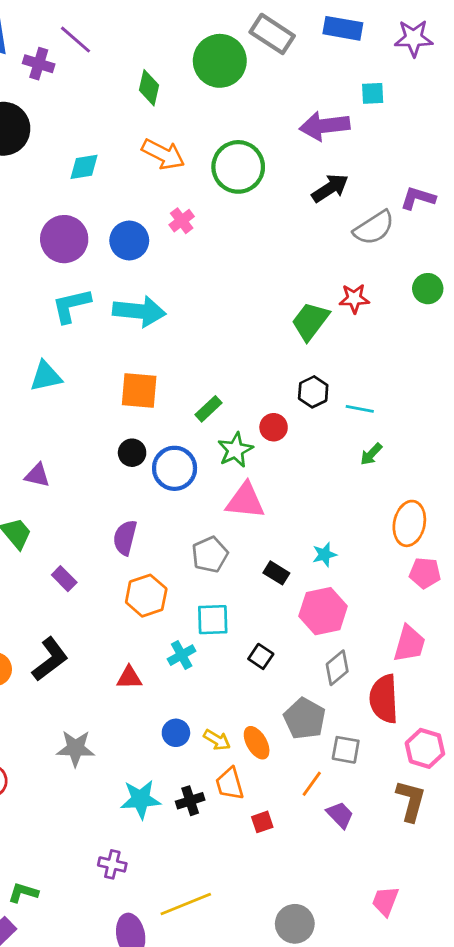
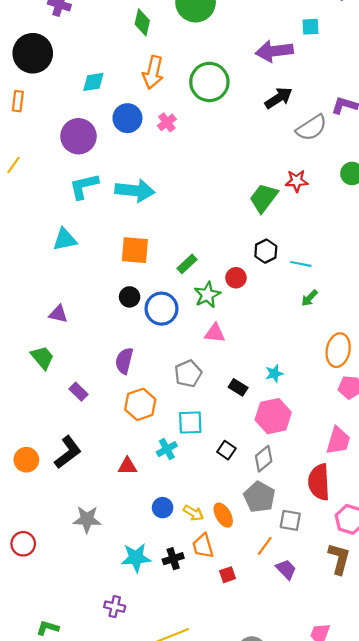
orange arrow: (163, 154) -> (153, 72), turned 76
blue circle: (129, 240) -> (127, 118), moved
pink triangle: (245, 501) -> (215, 333), size x0.7
gray diamond: (337, 668) -> (264, 459), moved

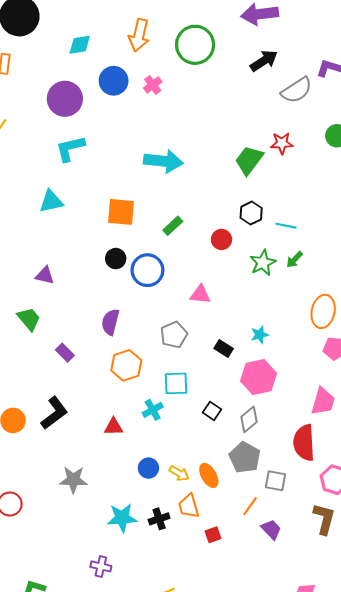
cyan arrow: (135, 191) -> (163, 161), moved
green star: (207, 295) -> (263, 263), moved

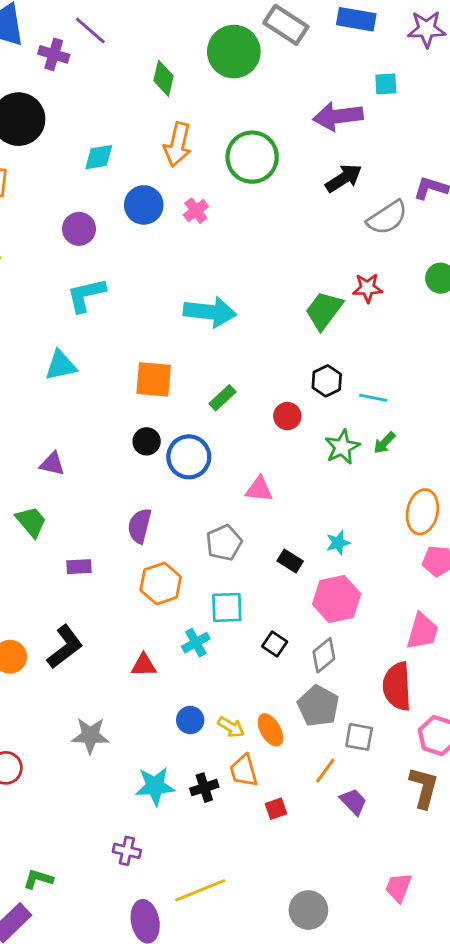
purple circle: (65, 99) -> (79, 229), size x0.7
purple rectangle: (65, 353) -> (79, 567), turned -48

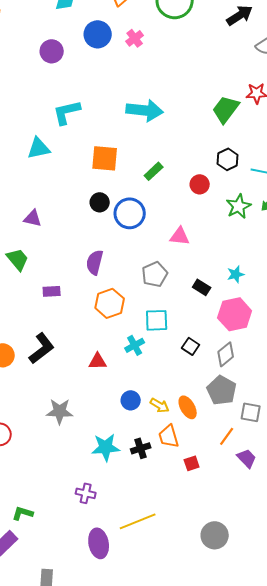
cyan L-shape: (86, 295) -> (67, 112), moved

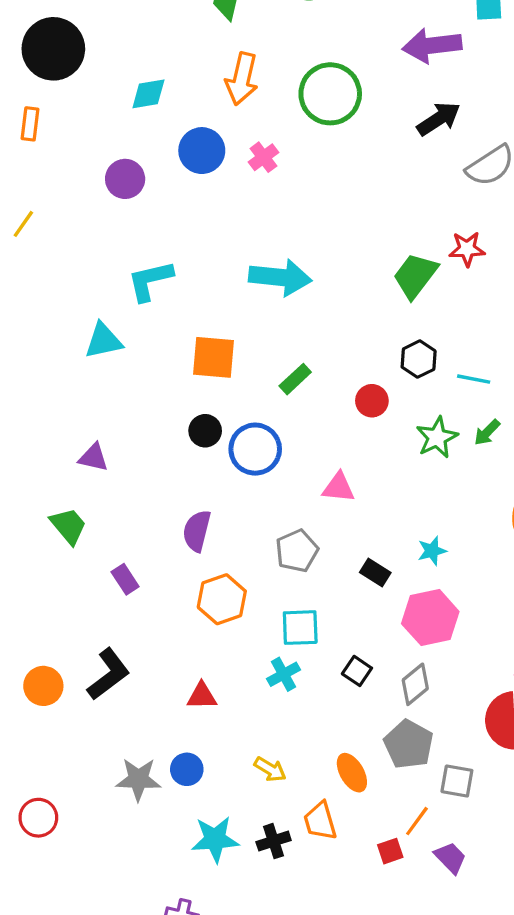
purple rectangle: (52, 291) -> (125, 579), turned 60
cyan cross: (135, 345) -> (284, 674), moved
blue circle: (131, 400) -> (187, 769), moved
yellow arrow: (160, 405) -> (270, 769), moved
red square: (192, 463) -> (390, 851), moved

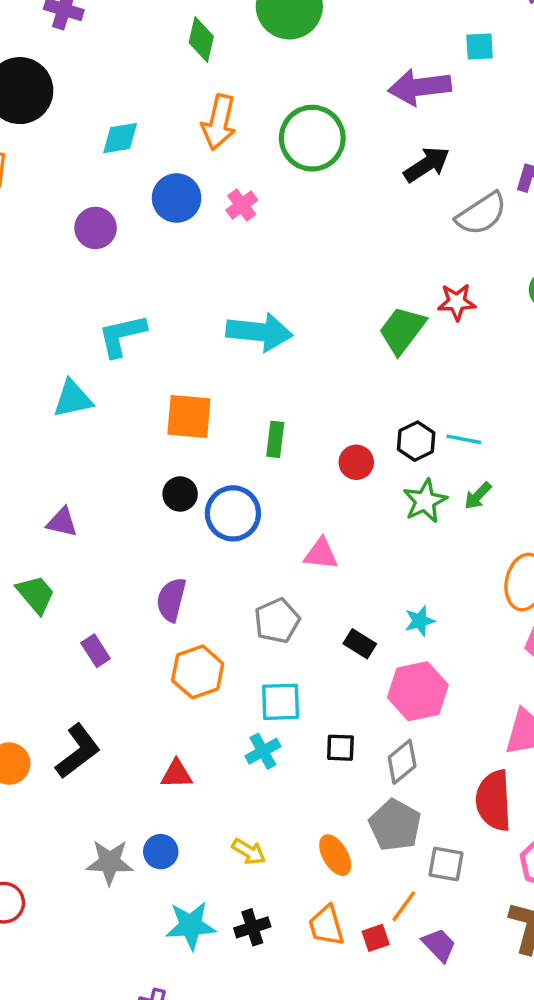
black hexagon: (419, 359) -> (416, 441), moved
green rectangle: (295, 379) -> (275, 439), turned -40
black square: (357, 671) -> (340, 748), turned -32
orange trapezoid: (320, 821) -> (326, 926), moved

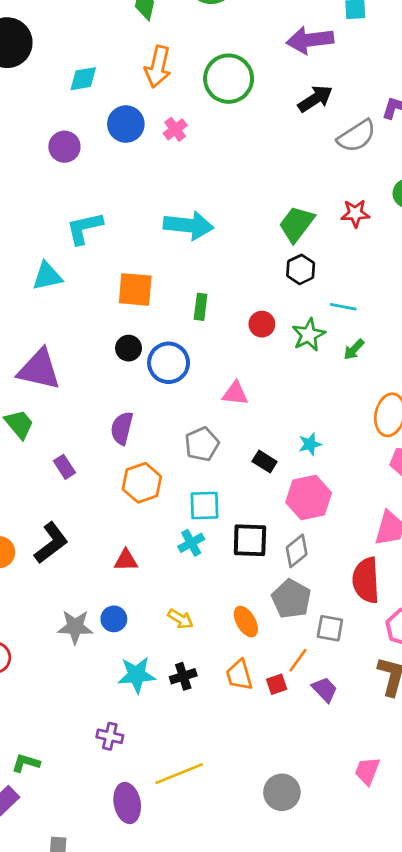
red star: (457, 302) -> (355, 213), moved
black hexagon: (416, 441) -> (301, 269), moved
green star: (425, 501) -> (309, 335), moved
purple triangle: (62, 522) -> (39, 369), size x1.8
black square: (340, 748) -> (250, 540), size x1.6

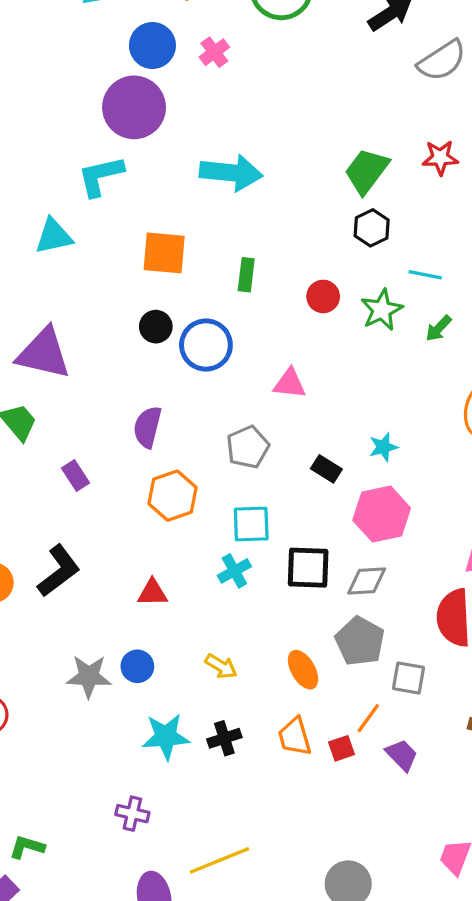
purple circle: (64, 147) -> (134, 107), moved, size x1.6
gray diamond: (297, 551) -> (367, 581), turned 36

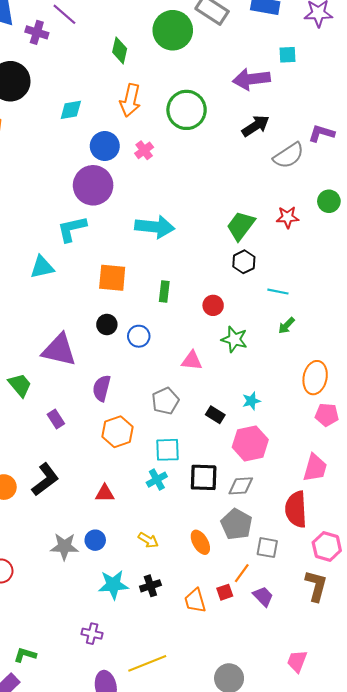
green star: (382, 310) -> (234, 339), moved, turned -30
blue circle: (206, 345) -> (139, 336), size x0.7
purple triangle: (44, 353) -> (59, 350), moved
orange trapezoid: (295, 737) -> (195, 601), moved

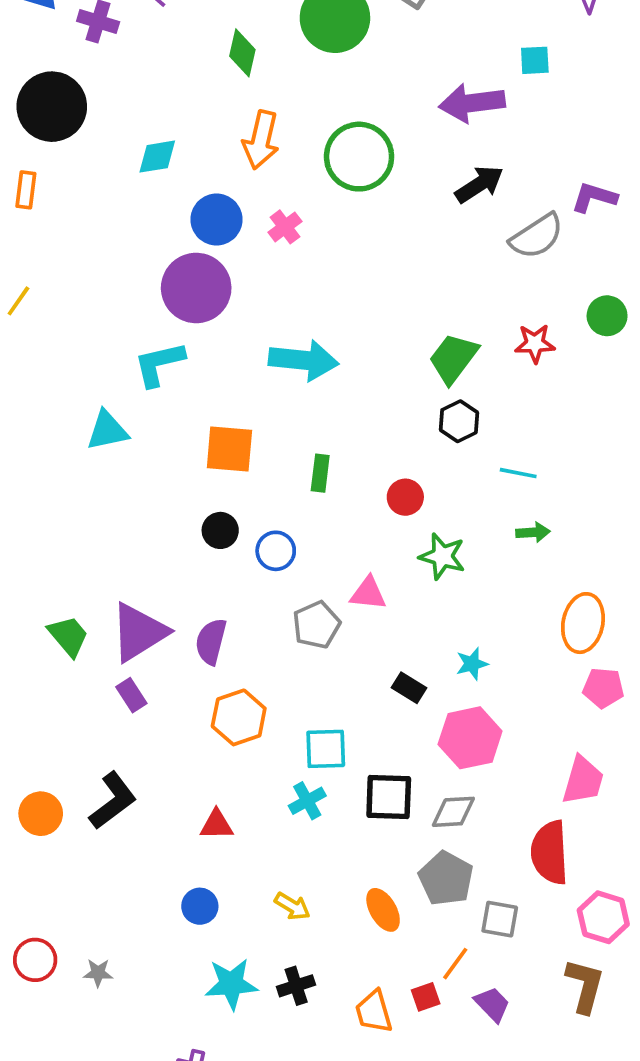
green arrow: (286, 326) -> (533, 532), turned -138
purple triangle: (59, 350) -> (139, 632), moved, turned -45
gray pentagon: (165, 401) -> (316, 625), moved
gray star: (64, 547) -> (98, 973), moved, size x0.6

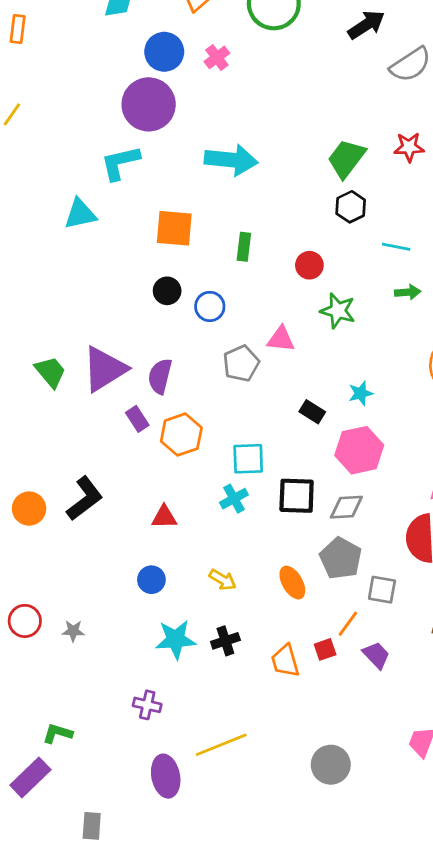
purple rectangle: (131, 695) -> (137, 419), moved

